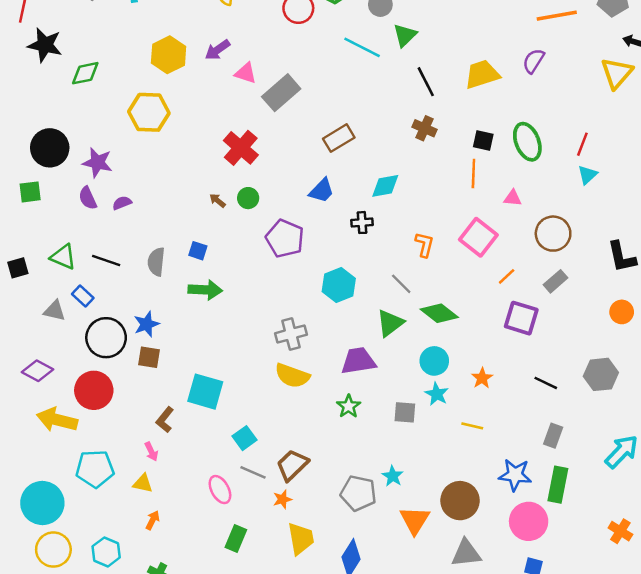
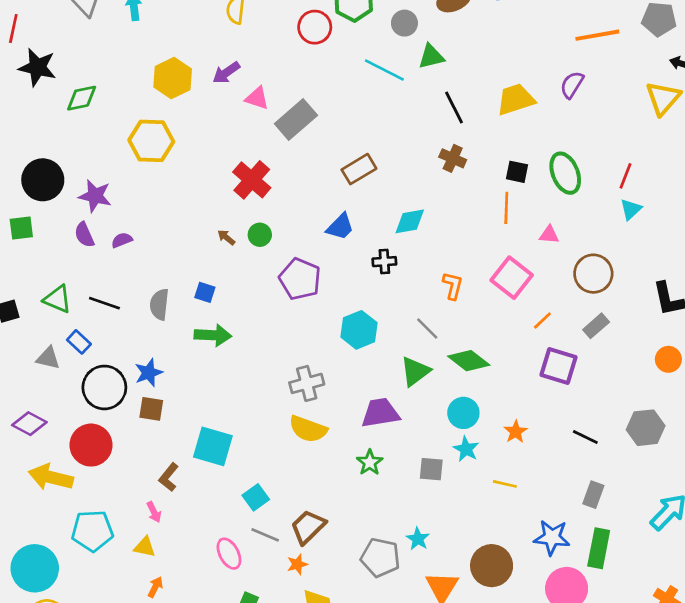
green triangle: (405, 35) -> (431, 57), turned 30

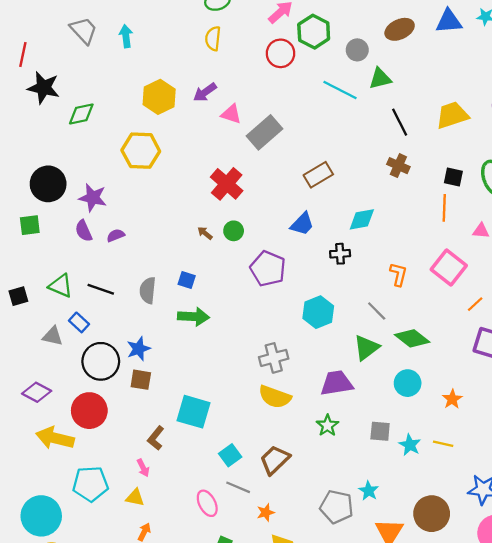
cyan star: (466, 449) -> (410, 445), moved
brown trapezoid: (308, 527) -> (275, 460), moved

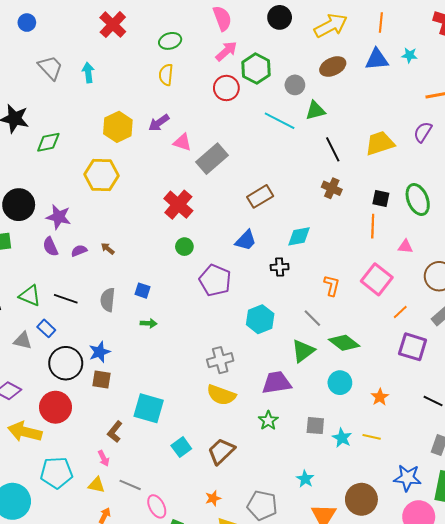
brown arrow: (205, 233) -> (108, 249), moved
green arrow: (193, 317) -> (149, 323), size x0.6
gray line: (238, 487) -> (130, 485), moved
pink ellipse: (207, 503) -> (157, 506), moved
gray pentagon: (337, 507) -> (262, 505), moved

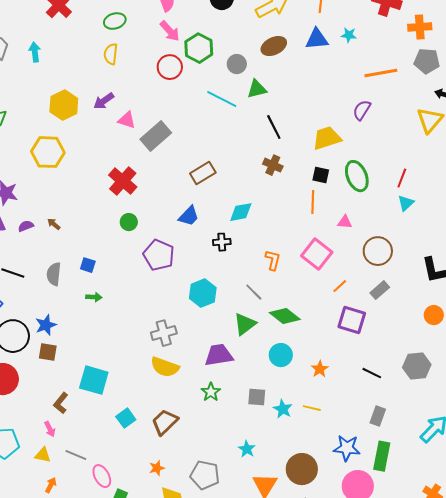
pink arrow: (226, 51) -> (170, 31), turned 90
yellow trapezoid: (380, 143) -> (327, 138), moved

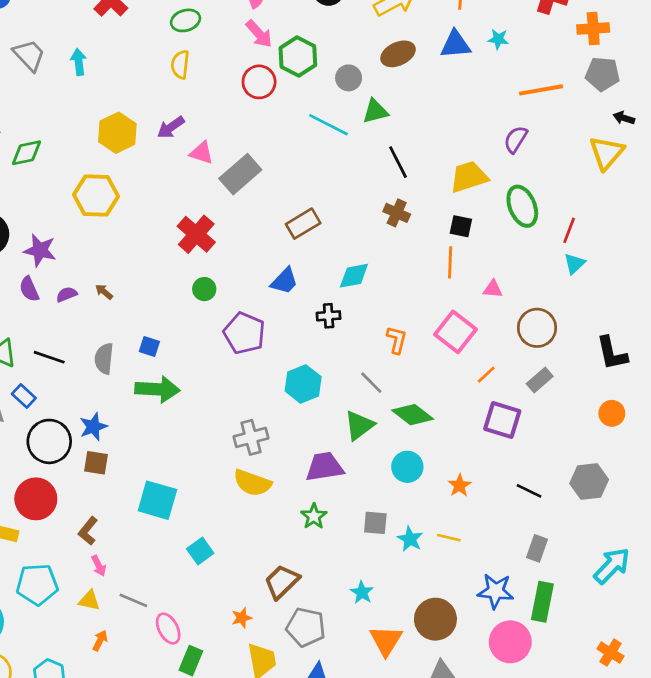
green ellipse: (357, 176) -> (522, 206), moved
green arrow: (94, 297) -> (157, 389), size x2.0
brown L-shape: (61, 403) -> (88, 531), moved
brown trapezoid: (165, 422) -> (282, 582), moved

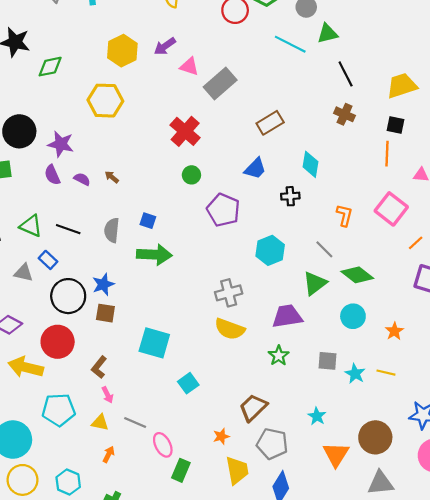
cyan diamond: (354, 276) -> (310, 164), turned -70
purple semicircle: (67, 294) -> (82, 179), turned 49

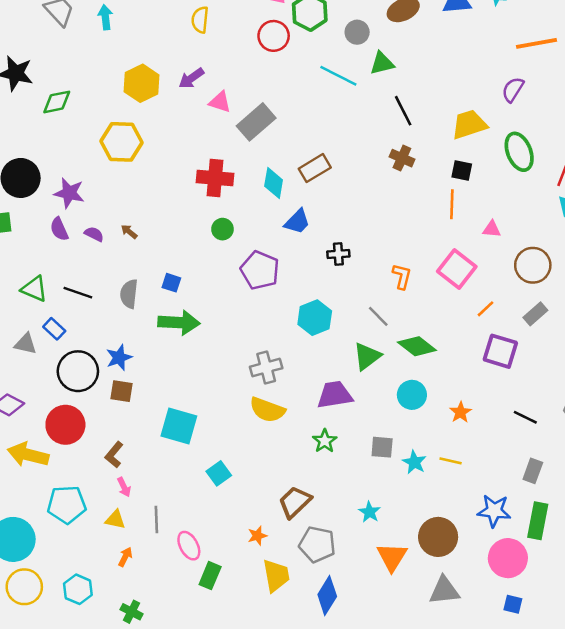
red cross: (185, 131) -> (215, 178), turned -36
cyan diamond: (310, 164) -> (274, 183), moved
gray line: (135, 423) -> (156, 519), turned 65

